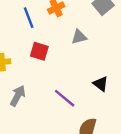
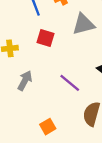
gray triangle: (79, 37) -> (84, 24), size x1.5

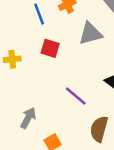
gray arrow: (25, 81) -> (28, 118), moved

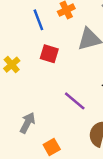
yellow cross: (12, 59) -> (12, 65), turned -35

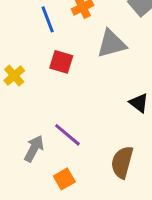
purple line: (75, 101) -> (67, 135), moved

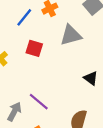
blue line: (48, 19) -> (24, 17), turned 60

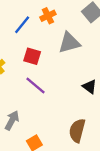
purple line: (39, 102) -> (36, 86), moved

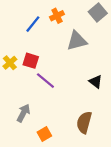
red square: (32, 56) -> (31, 61), moved

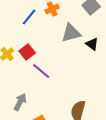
red square: (31, 61) -> (27, 52), turned 35
black triangle: (96, 82) -> (92, 44), moved

